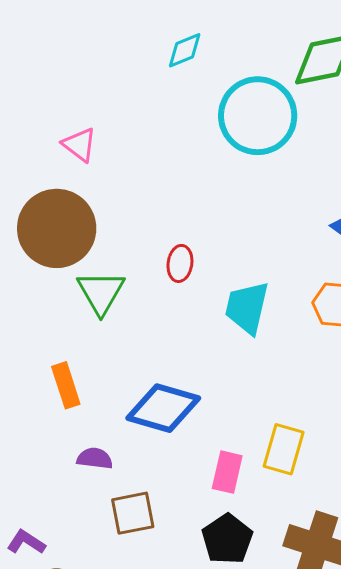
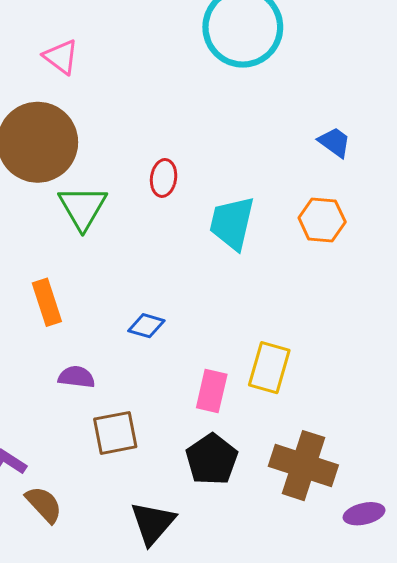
blue diamond: (163, 408) -> (146, 326), size x0.5

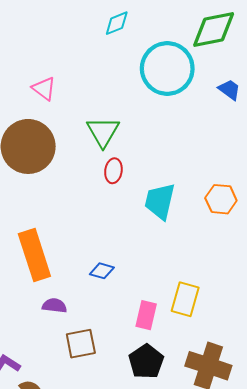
blue trapezoid: (335, 142) -> (229, 90), moved
green triangle: (83, 208) -> (103, 132), moved
orange rectangle: (47, 302) -> (34, 255), size x1.6

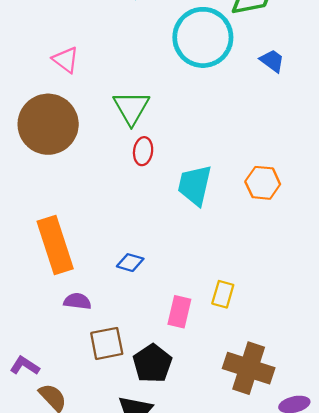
yellow rectangle: (185, 299) -> (223, 294), size x0.7
black pentagon: (146, 361) -> (152, 363), moved

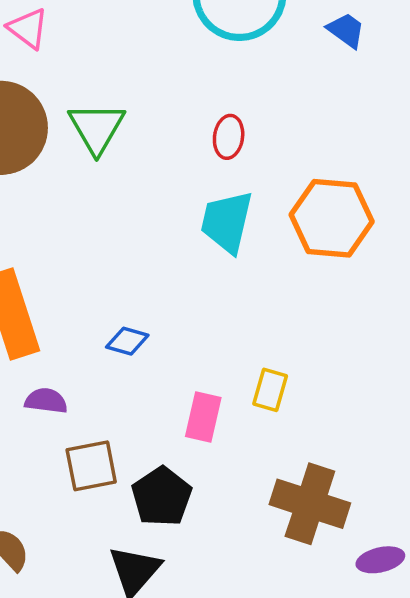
green triangle: (131, 108) -> (97, 128), moved
red ellipse: (143, 151) -> (229, 137), moved
orange hexagon: (263, 183) -> (332, 218), size x1.5

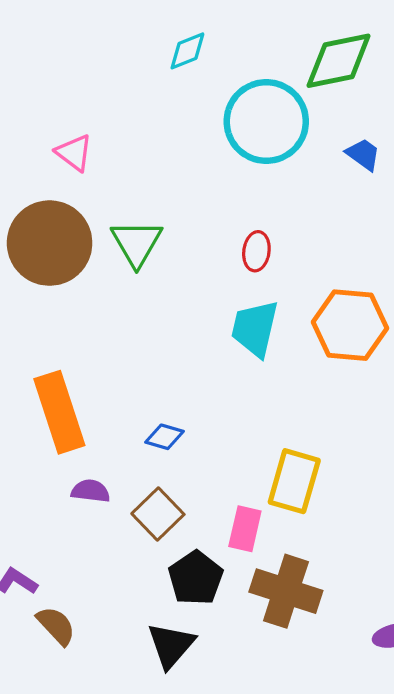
yellow rectangle: (270, 390) -> (294, 481), size x1.6
pink rectangle: (203, 417) -> (245, 529), moved
brown square: (91, 466) -> (158, 514), moved, turned -33
brown cross: (310, 504) -> (286, 591), moved

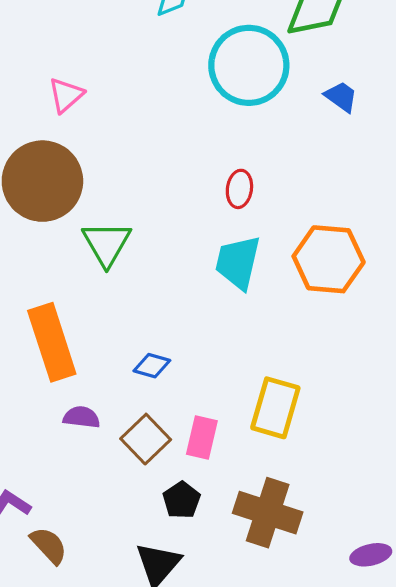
pink triangle: (74, 153) -> (66, 95), turned 42
green triangle: (137, 243) -> (107, 244), moved
pink rectangle: (245, 529) -> (202, 438), moved
black pentagon: (196, 578) -> (182, 500), size x0.7

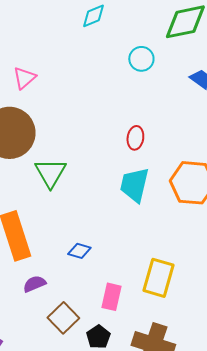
cyan circle: (249, 65) -> (141, 59), size x0.5
purple semicircle: (82, 417) -> (34, 284), turned -30
brown square: (146, 439) -> (63, 318), moved

